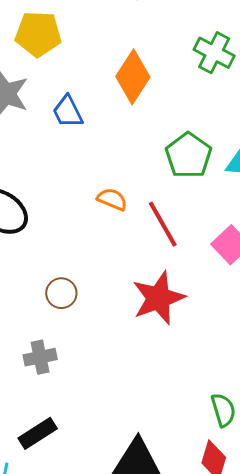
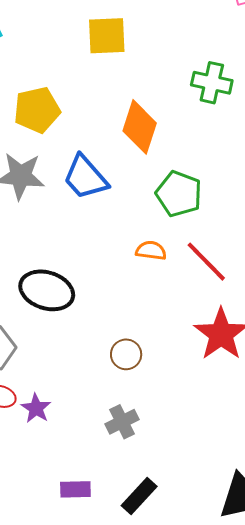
blue trapezoid: (68, 112) -> (85, 177), size x1.4
green pentagon: (188, 155) -> (179, 194), moved

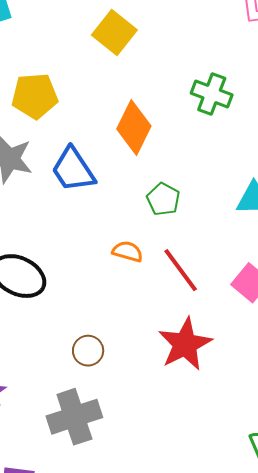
yellow square: (107, 36) -> (114, 33), turned 33
green pentagon: (179, 194) -> (163, 199), size x0.7
gray cross: (122, 422) -> (74, 417), size x1.6

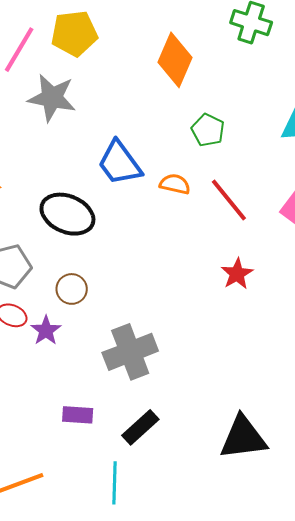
blue trapezoid: (73, 170) -> (120, 163), moved
red star: (185, 344) -> (237, 274), size x0.6
brown circle: (88, 351) -> (72, 289), moved

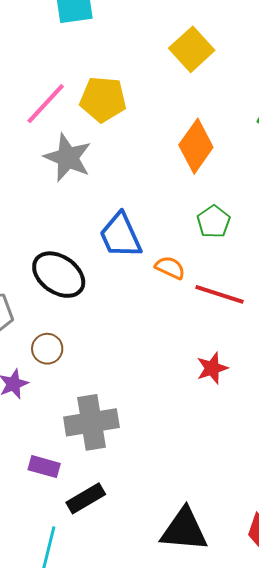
red line: (229, 200) -> (220, 294), turned -45
purple rectangle: (78, 415) -> (44, 467), moved

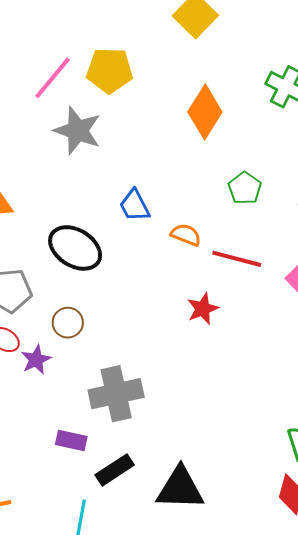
green pentagon: (214, 222) -> (245, 188), moved
blue trapezoid: (120, 236) -> (135, 206), size x0.7
red star: (212, 368) -> (203, 309), moved
black triangle: (184, 530) -> (180, 488), moved

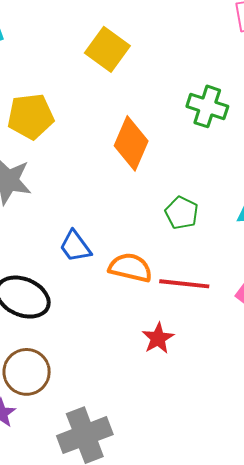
orange semicircle: (186, 235) -> (130, 268), size x1.4
brown circle: (68, 323) -> (27, 372), size x1.5

